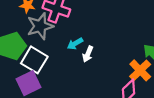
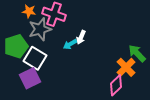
white arrow: (88, 54) -> (81, 37), moved

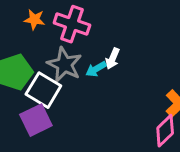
gray star: (40, 29) -> (64, 65), moved, turned -30

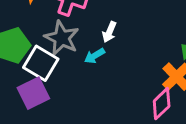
cyan arrow: (96, 69) -> (94, 56), moved

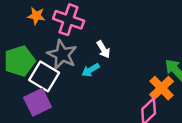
white arrow: (109, 32) -> (103, 49), turned -54

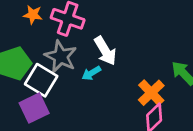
white arrow: (103, 49) -> (105, 51), size x1.5
orange cross: (161, 88) -> (151, 93), moved

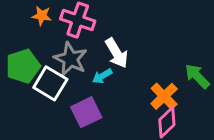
purple square: (34, 108) -> (86, 112), moved

